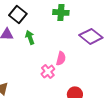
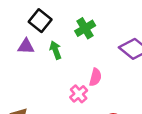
green cross: (61, 12) -> (85, 28), moved, turned -35

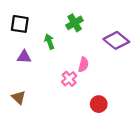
black square: (40, 21) -> (20, 24), moved, turned -30
purple triangle: (26, 46) -> (24, 57), moved

